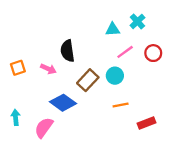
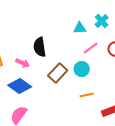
blue diamond: (63, 103) -> (20, 86), moved

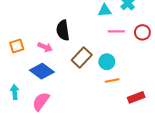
pink line: (91, 48) -> (116, 31), turned 35
cyan circle: (82, 69) -> (107, 62), moved

